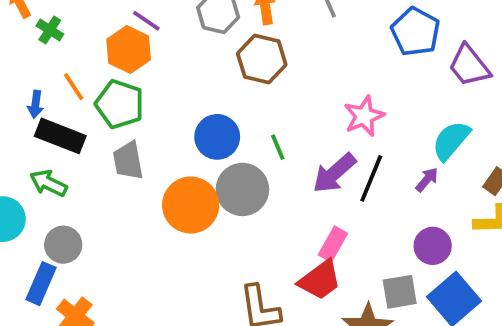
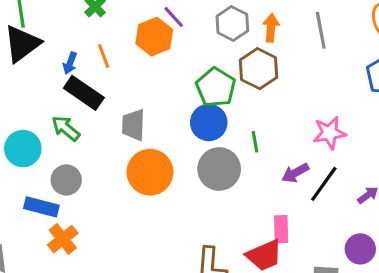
green pentagon: (120, 104) -> (216, 87), moved
purple arrow: (334, 173) -> (295, 173), size x0.7
orange circle: (191, 205) -> (150, 172), moved
pink rectangle: (333, 244) -> (281, 229), turned -44
blue rectangle: (41, 284) -> (41, 207), turned 68

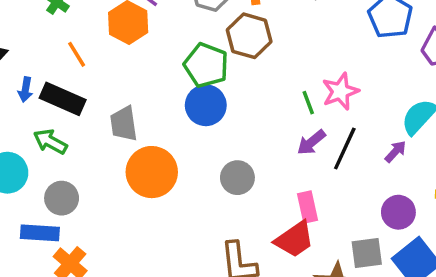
blue arrow: (70, 63) -> (25, 90), moved
green line: (255, 142) -> (308, 103), moved
gray circle: (219, 169) -> (237, 178), moved, size x0.7

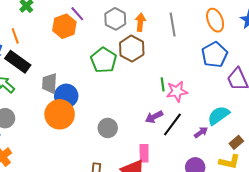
orange line: (77, 54) -> (15, 36), moved
green line: (308, 103) -> (163, 84), moved
blue circle: (206, 105) -> (66, 96), moved

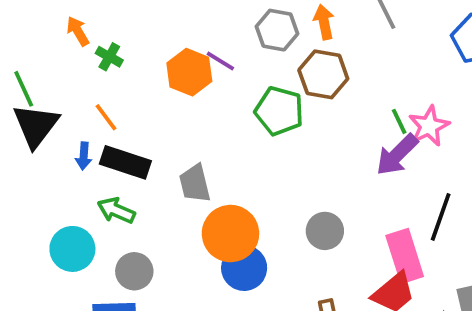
purple line: (77, 14) -> (220, 61), moved
blue circle: (66, 96) -> (244, 268), moved
purple arrow: (154, 117) -> (397, 155), moved, size x1.4
black line: (172, 124) -> (441, 217), moved
pink rectangle: (144, 153) -> (405, 256), size x1.5

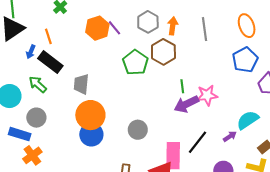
green line: (399, 121) -> (182, 86), moved

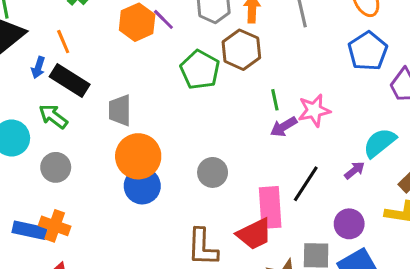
purple arrow: (186, 104) -> (284, 127), size x0.7
blue rectangle: (20, 134) -> (30, 230), moved
orange cross: (32, 155) -> (55, 226), turned -30

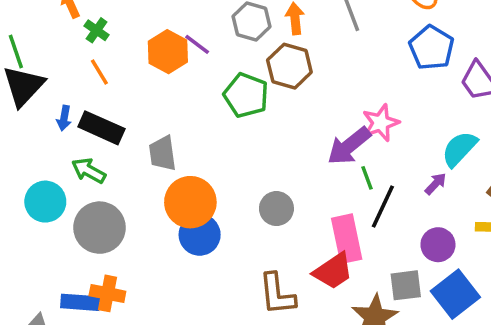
orange line: (63, 42) -> (99, 72), moved
green line: (275, 100) -> (367, 178), moved
purple arrow: (284, 127) -> (349, 146), size x1.5
gray circle: (56, 167) -> (99, 228), size x1.5

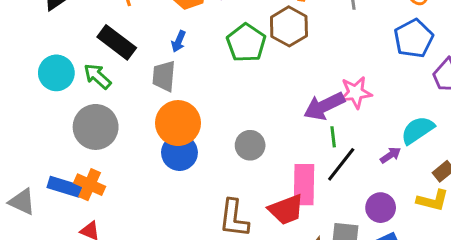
blue arrow: (64, 118) -> (179, 41), moved
cyan circle: (45, 202) -> (56, 73), moved

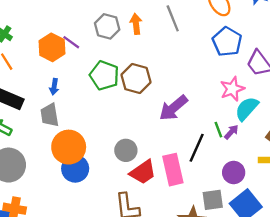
brown hexagon: (289, 26) -> (136, 79), moved
pink star: (356, 93) -> (232, 89), moved
green line: (333, 137) -> (218, 130), moved
red trapezoid: (286, 210) -> (143, 172), moved

